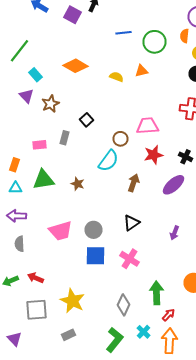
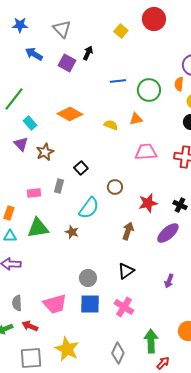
pink trapezoid: (148, 126) -> (146, 152), moved
cyan semicircle: (108, 161) -> (89, 208), moved
pink trapezoid: (60, 231) -> (55, 304), moved
gray semicircle: (20, 244) -> (17, 303), moved

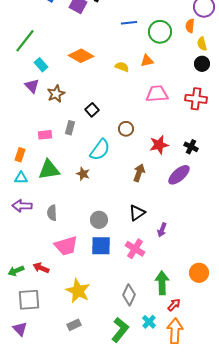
purple arrow: (169, 281) -> (162, 230), moved
gray semicircle: (17, 303) -> (52, 213), moved
gray square: (31, 358) -> (29, 300), moved

